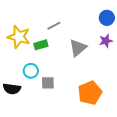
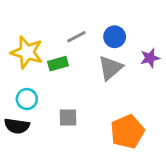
blue circle: (107, 18) -> (115, 37), moved
cyan circle: (31, 71) -> (27, 99), moved

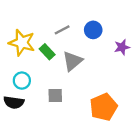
green rectangle: (58, 64) -> (47, 52), turned 63
gray triangle: (110, 68) -> (72, 61), moved

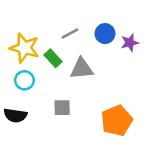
purple star: (122, 47) -> (130, 43), moved
gray triangle: (72, 61) -> (82, 69), turned 35
cyan circle: (22, 81) -> (24, 80), moved

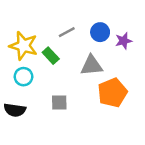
gray triangle: (82, 69) -> (91, 65), moved
orange pentagon: (117, 121) -> (112, 93), moved

